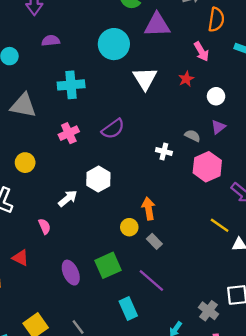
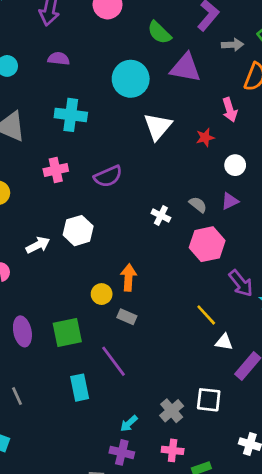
gray rectangle: (154, 241) -> (127, 317), turned -35

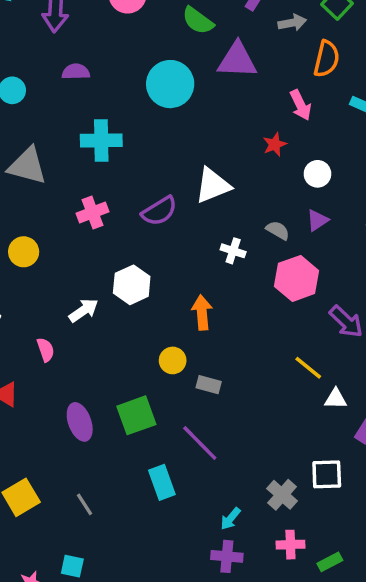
white triangle: (158, 126) -> (213, 185), moved, turned 36
orange arrow: (129, 278) -> (202, 312), moved

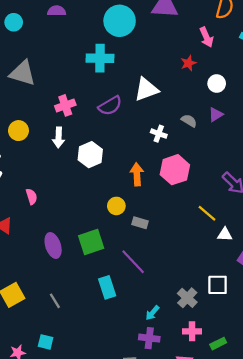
cyan cross: (101, 140) -> (100, 58), moved
pink hexagon: (297, 278) -> (175, 170), moved
white arrow: (84, 310) -> (59, 137), moved, turned 126

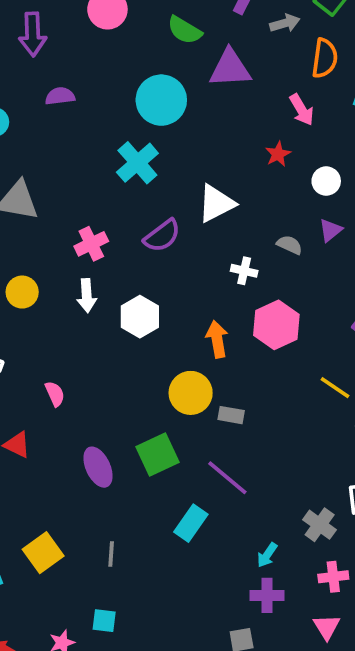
cyan cross: (100, 58) -> (137, 163), turned -35
yellow circle: (116, 206) -> (191, 393), size x1.5
cyan rectangle: (107, 287) -> (191, 523), turned 60
gray line: (55, 301) -> (111, 554), turned 42

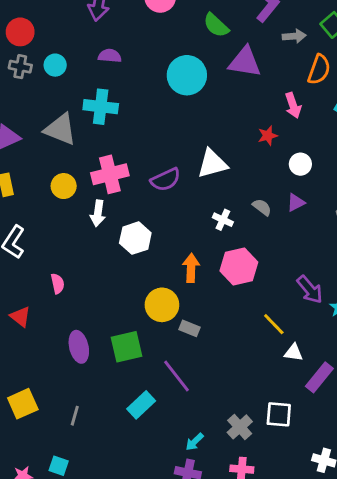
cyan cross: (137, 163) -> (101, 107), moved, turned 36
pink cross: (91, 244) -> (110, 174), size x1.4
yellow circle: (22, 292) -> (64, 186), moved

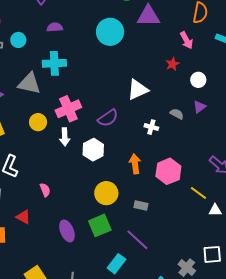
purple semicircle: (166, 180) -> (108, 118), moved
pink hexagon: (239, 266) -> (168, 171), moved
yellow circle: (162, 305) -> (106, 193), moved

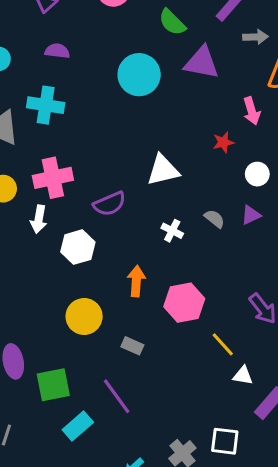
green square: (100, 225) -> (53, 385), moved

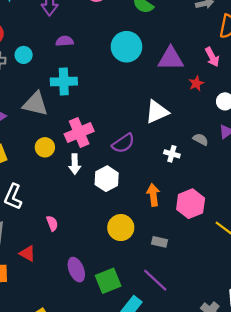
purple triangle: (202, 63) -> (171, 59), moved

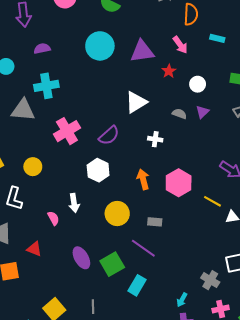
gray semicircle: (201, 139) -> (179, 114), moved
yellow circle: (45, 147) -> (33, 167), moved
white arrow: (75, 164) -> (74, 203), moved
purple line: (155, 280) -> (143, 248), moved

